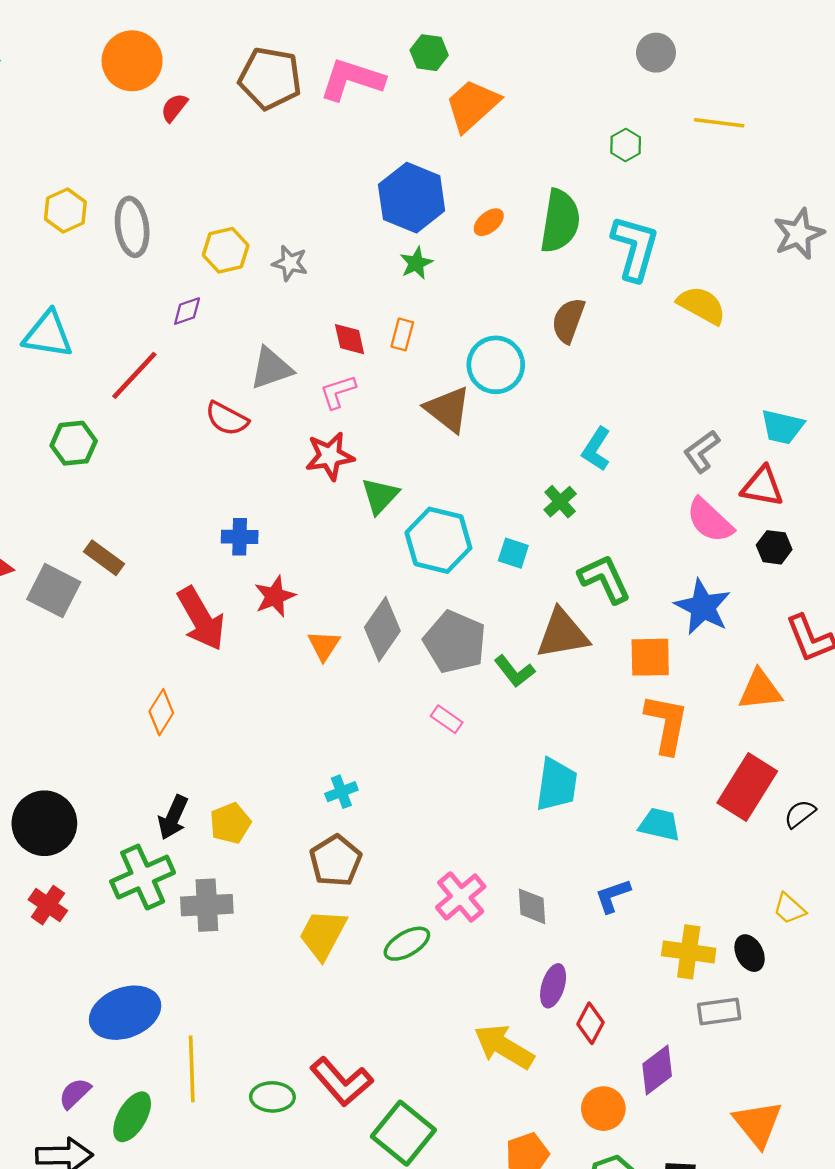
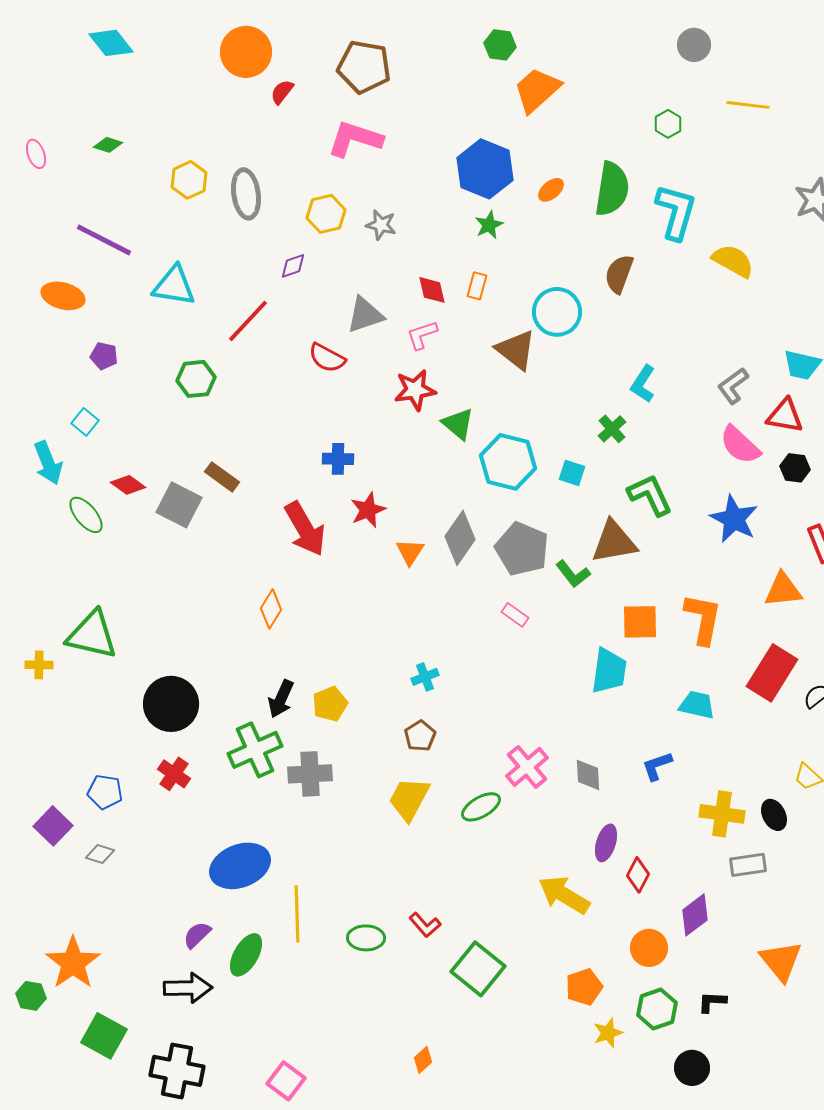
pink L-shape: (352, 80) -> (355, 139), moved
green triangle: (380, 496) -> (458, 424), turned -33
orange square: (650, 657) -> (640, 622), moved
brown pentagon: (336, 861) -> (420, 736), size x0.7
red L-shape: (341, 1082) -> (425, 925), size x0.6

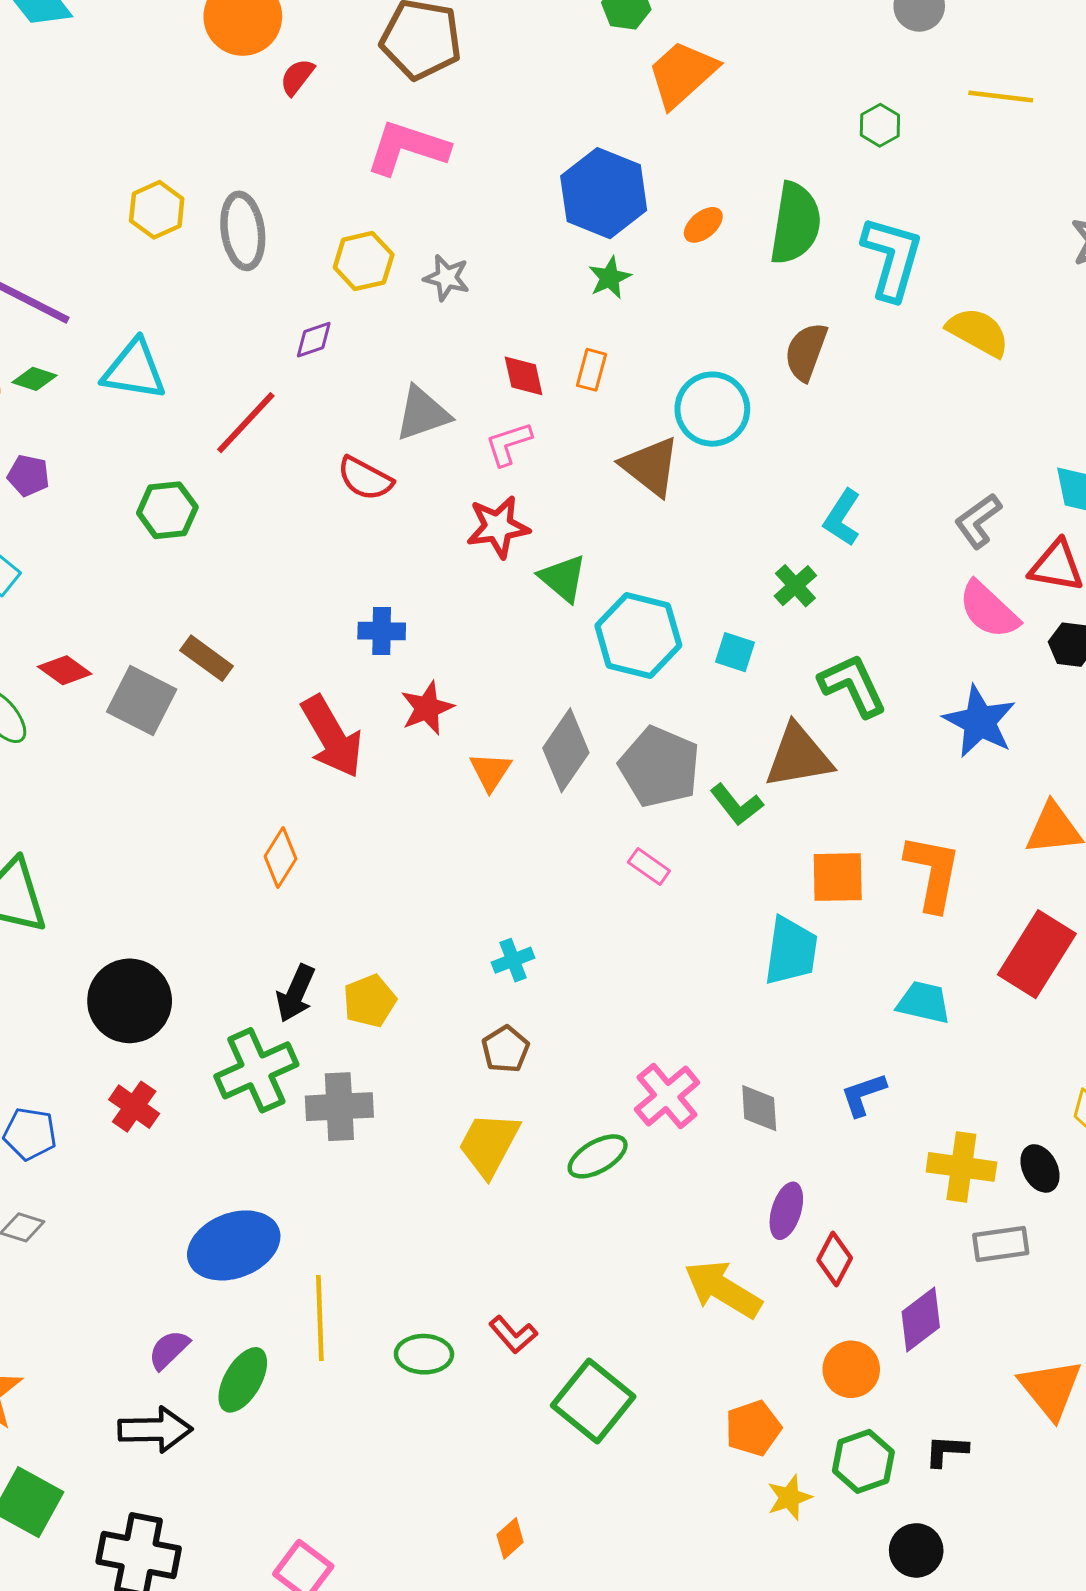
green diamond: (108, 145) -> (34, 379), moved

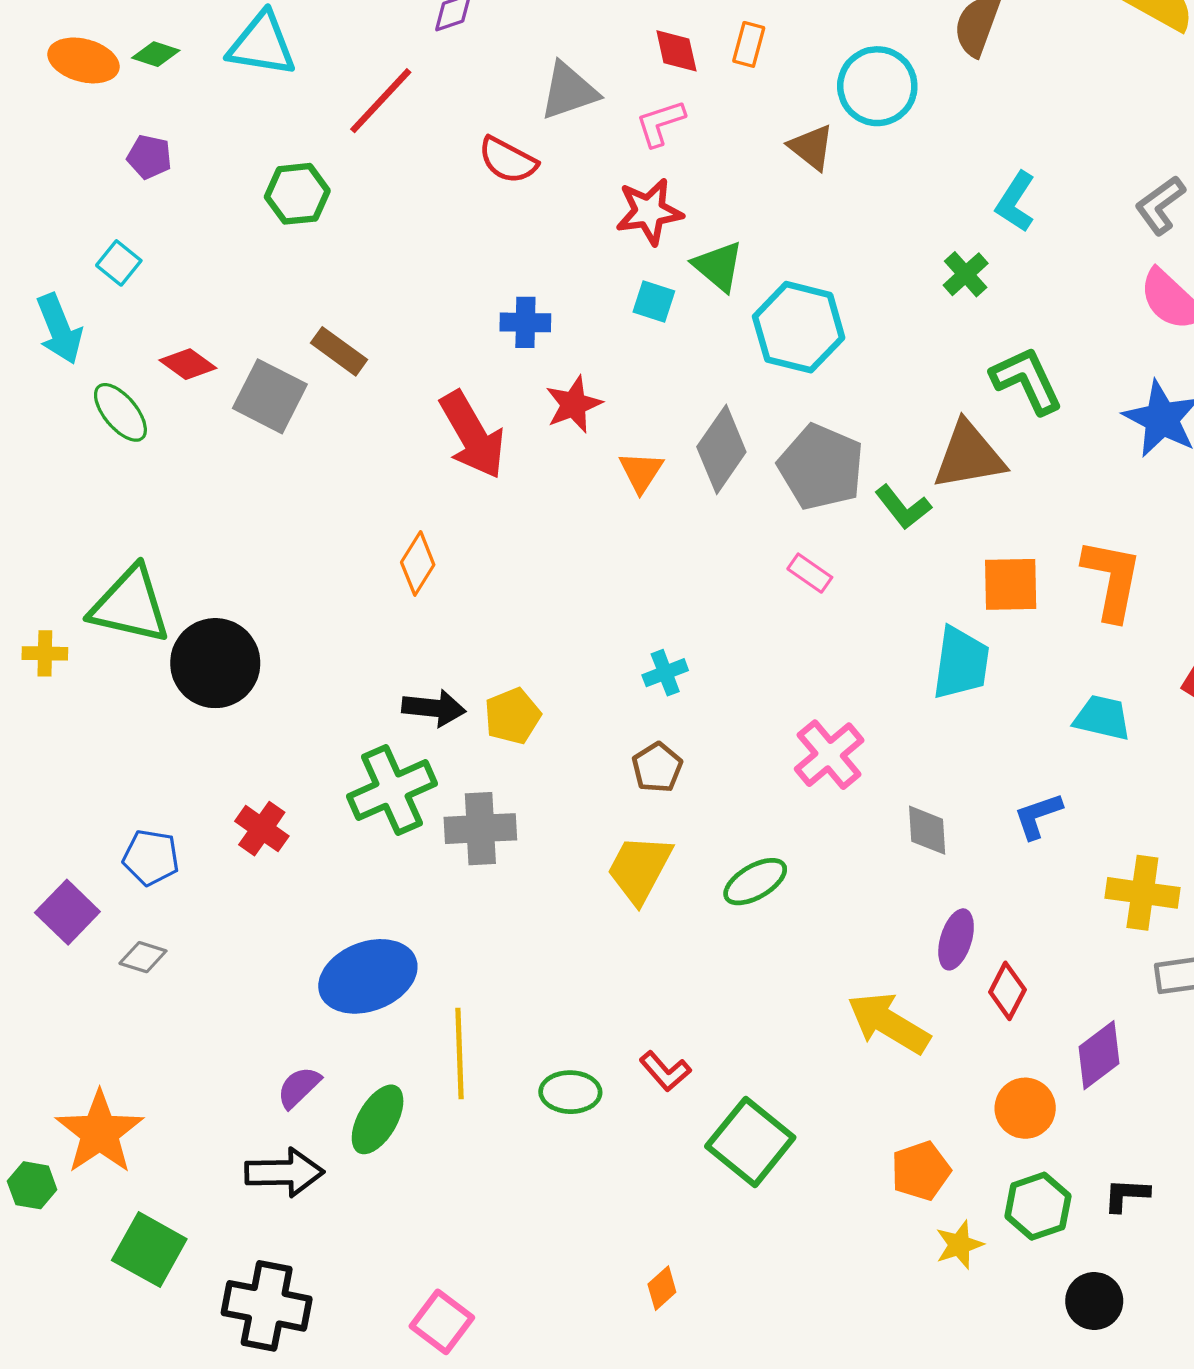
brown triangle: (650, 466) -> (811, 147), size x0.7
cyan square: (735, 652) -> (654, 302), moved
black arrow: (296, 993) -> (434, 708), turned -108
black circle: (130, 1001) -> (215, 663), moved
pink cross: (667, 1096) -> (829, 755), moved

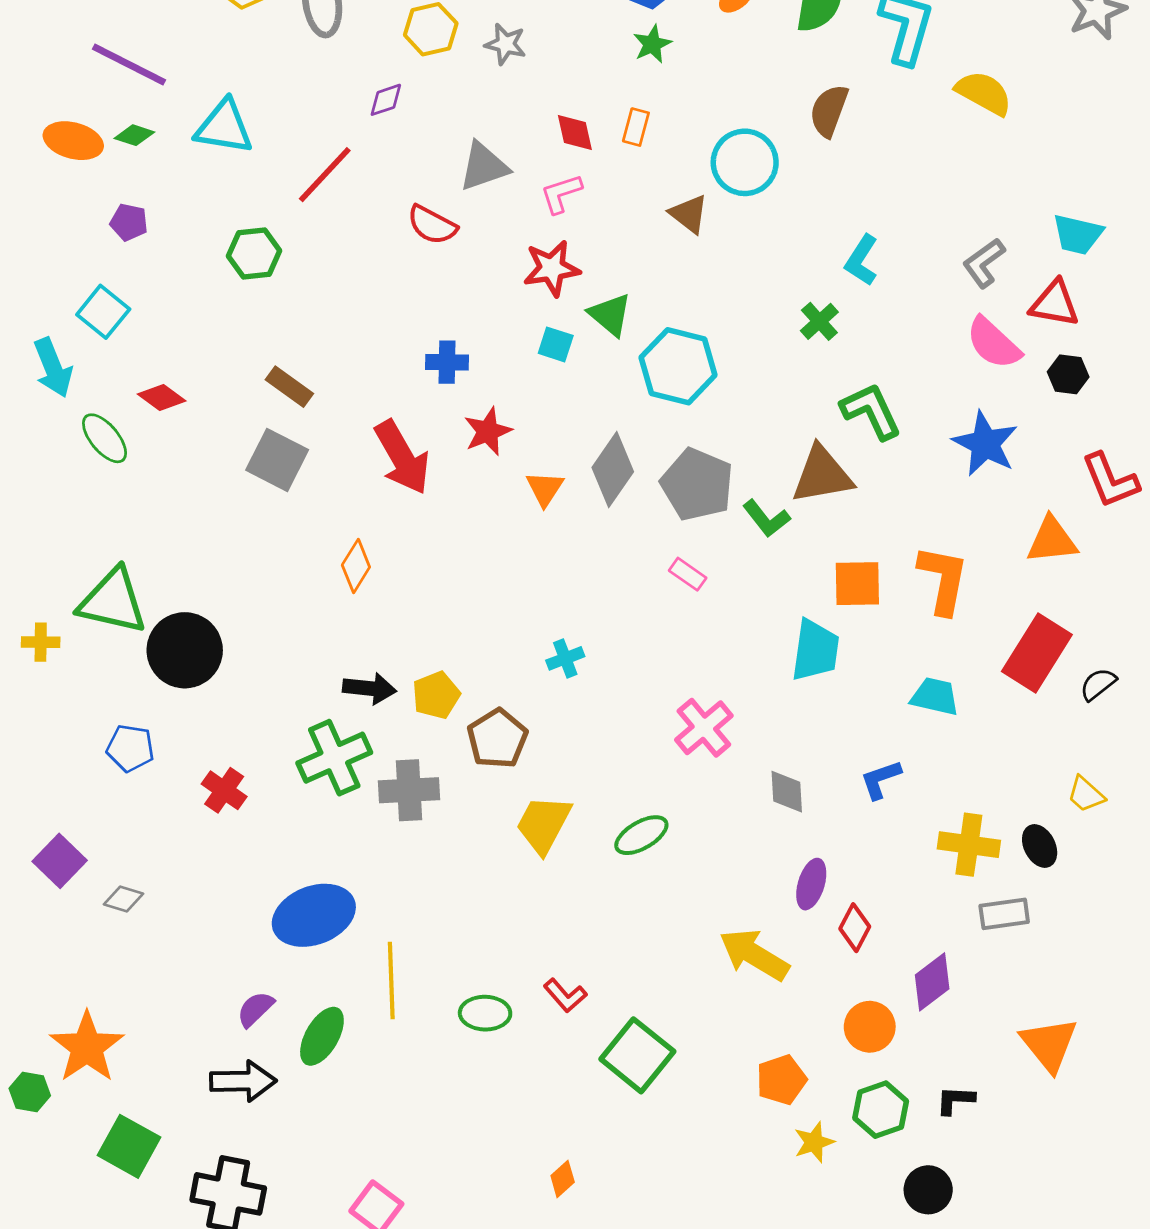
cyan square: (119, 263) -> (103, 312), size x1.4
gray square: (270, 396) -> (277, 460), moved
brown pentagon: (657, 768) -> (497, 739), moved, size x1.4
blue pentagon: (151, 857) -> (130, 748), moved

